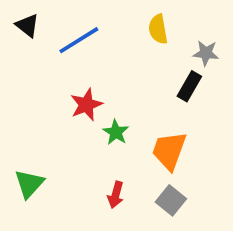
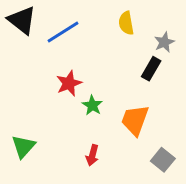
black triangle: (27, 26) -> (22, 20), size x1.5
gray star: (206, 53) -> (164, 42), turned -30
gray square: (171, 200) -> (163, 160), moved

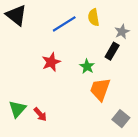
blue line: (63, 32) -> (64, 24), moved
green star: (92, 105) -> (87, 66), moved
red arrow: (92, 155) -> (40, 114), moved, turned -56

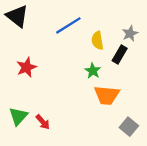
yellow semicircle: (94, 17) -> (97, 41), moved
red star: (51, 62) -> (26, 67), moved
orange trapezoid: (100, 89) -> (107, 95), turned -105

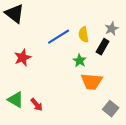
blue line: (68, 25) -> (59, 37), moved
green triangle: (18, 116) -> (16, 100), turned -42

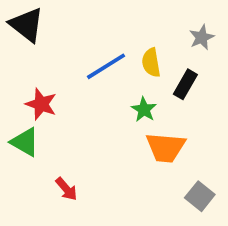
gray star: (112, 29) -> (202, 37), moved
red star: (23, 58) -> (41, 104), turned -30
green triangle: (16, 100) -> (25, 142), moved

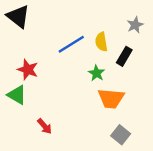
gray square: (200, 196) -> (121, 135), moved

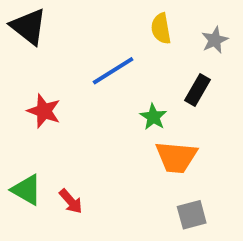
yellow semicircle: (101, 42) -> (161, 29), moved
green triangle: (17, 95) -> (27, 190), moved
gray square: (121, 135) -> (192, 215), turned 36

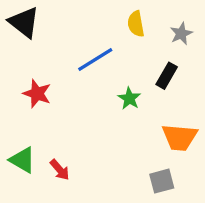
orange trapezoid: (176, 157) -> (180, 137), moved

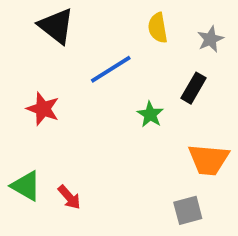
black triangle: (24, 22) -> (56, 26), moved

